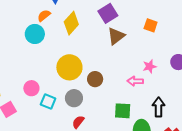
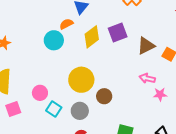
purple square: (108, 13) -> (118, 33), moved
brown triangle: (116, 36) -> (146, 46), moved
pink arrow: (135, 81) -> (147, 78), moved

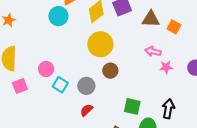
brown triangle: (146, 46) -> (151, 19), turned 30
yellow circle: (81, 80) -> (100, 44), moved

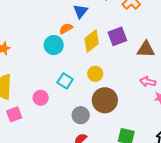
yellow circle: (100, 44) -> (95, 74), size x0.6
brown circle: (110, 71) -> (105, 100), size x1.6
cyan square: (60, 85) -> (65, 81), moved

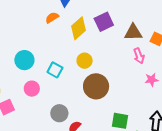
cyan circle: (54, 45) -> (24, 60), moved
pink arrow: (148, 82) -> (139, 56), moved, turned -119
gray circle: (81, 115) -> (59, 113), moved

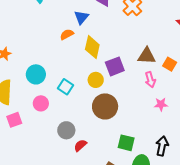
purple square: (104, 22) -> (115, 66), moved
yellow diamond: (78, 28) -> (92, 47), turned -40

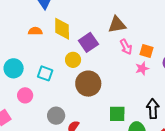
orange semicircle: (67, 34) -> (35, 31), moved, turned 40
orange square: (170, 64) -> (147, 51), moved

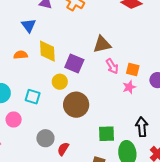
purple square: (88, 42) -> (74, 63), turned -30

